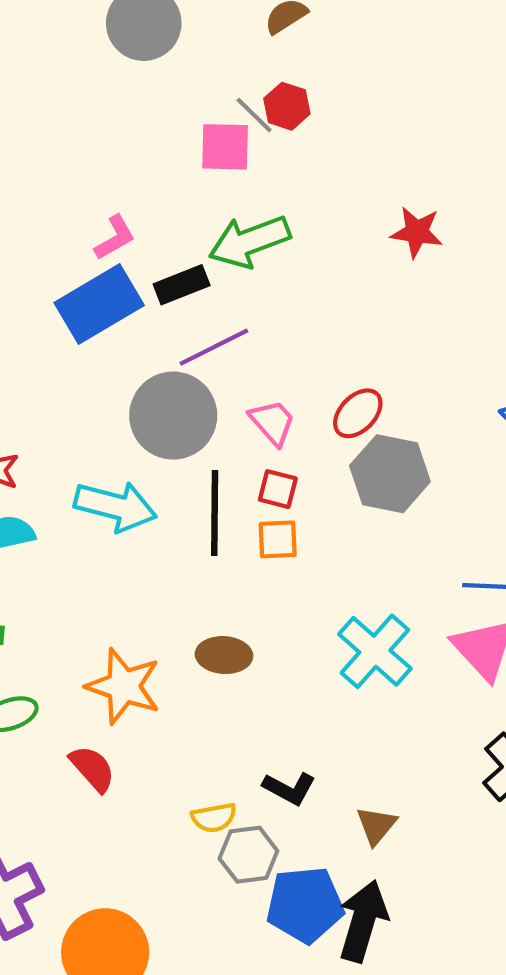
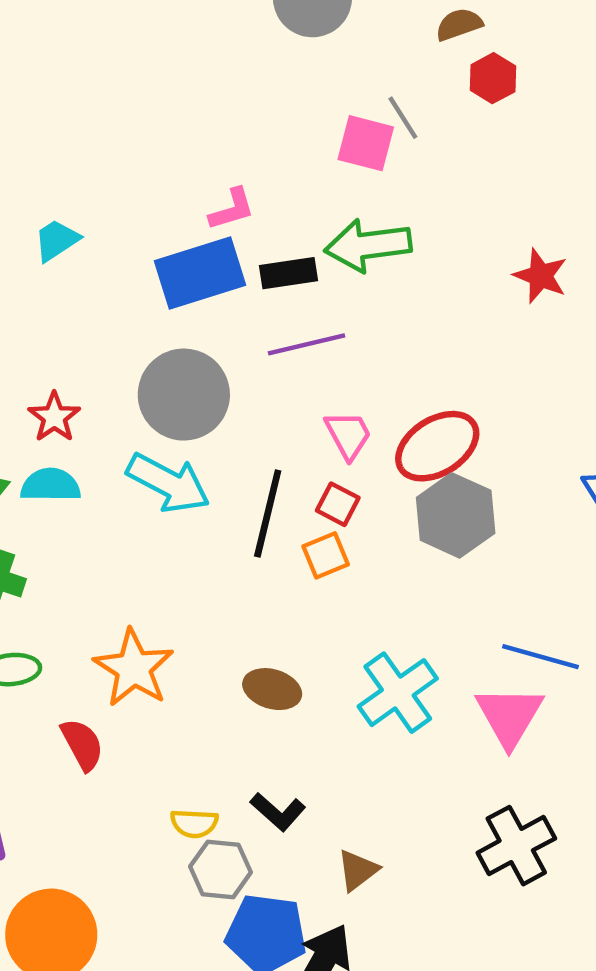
red hexagon: (287, 106) -> (493, 78), moved
red ellipse: (358, 413) -> (437, 446), size x1.5
gray circle: (173, 416) -> (184, 395), moved
orange square: (278, 539) -> (326, 555), turned -33
brown ellipse: (224, 655) -> (272, 689), moved

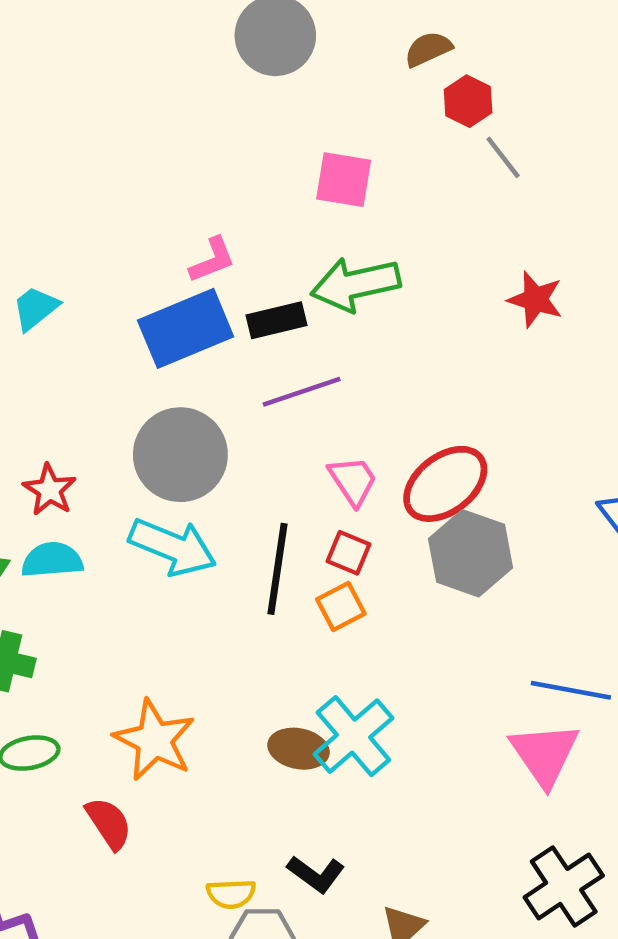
gray line: (403, 118) -> (503, 157), moved
cyan cross: (398, 693) -> (353, 736), moved

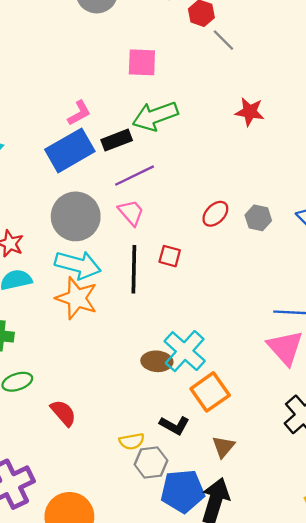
pink trapezoid: (353, 481) -> (131, 213), moved
red ellipse: (445, 484) -> (215, 214), size x0.6
gray hexagon: (471, 553) -> (258, 218), moved, size x0.6
orange square: (341, 607) -> (210, 392), moved, size x1.5
orange star: (154, 740) -> (77, 298), moved

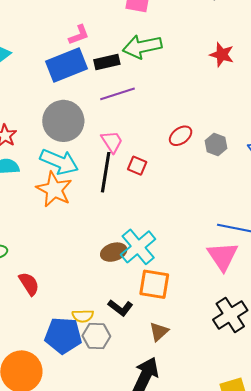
pink trapezoid: (131, 213) -> (112, 142), moved
brown ellipse: (157, 361) -> (114, 252), turned -30
orange square: (210, 392) -> (154, 284), turned 36
blue pentagon: (183, 491) -> (63, 336), moved

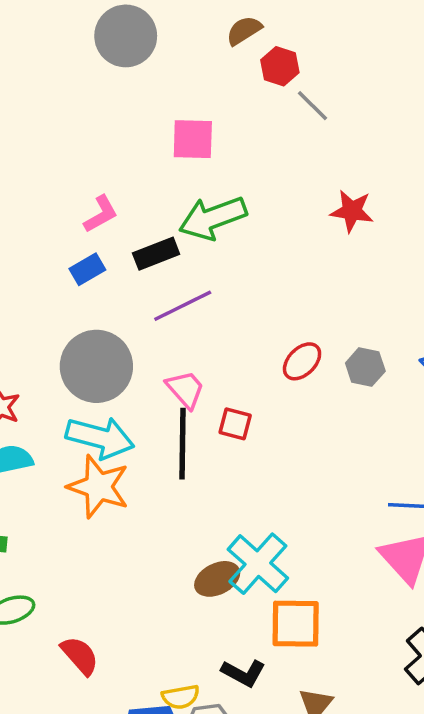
blue rectangle: (67, 65) -> (87, 269), size x0.5

